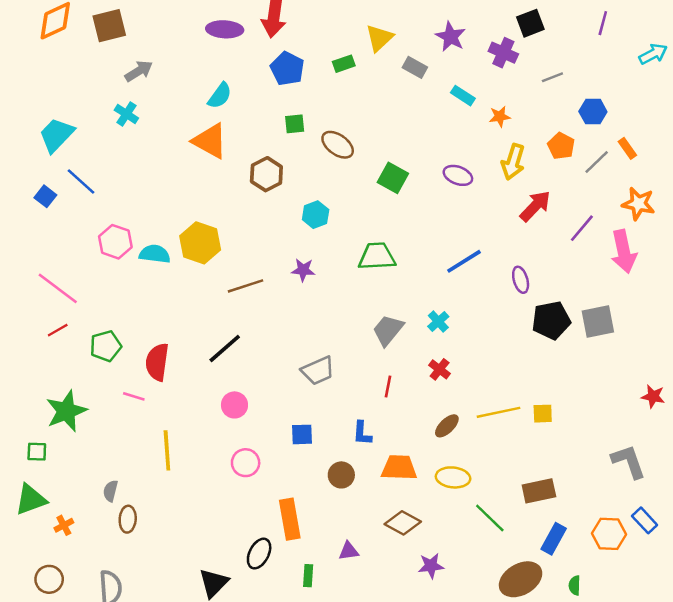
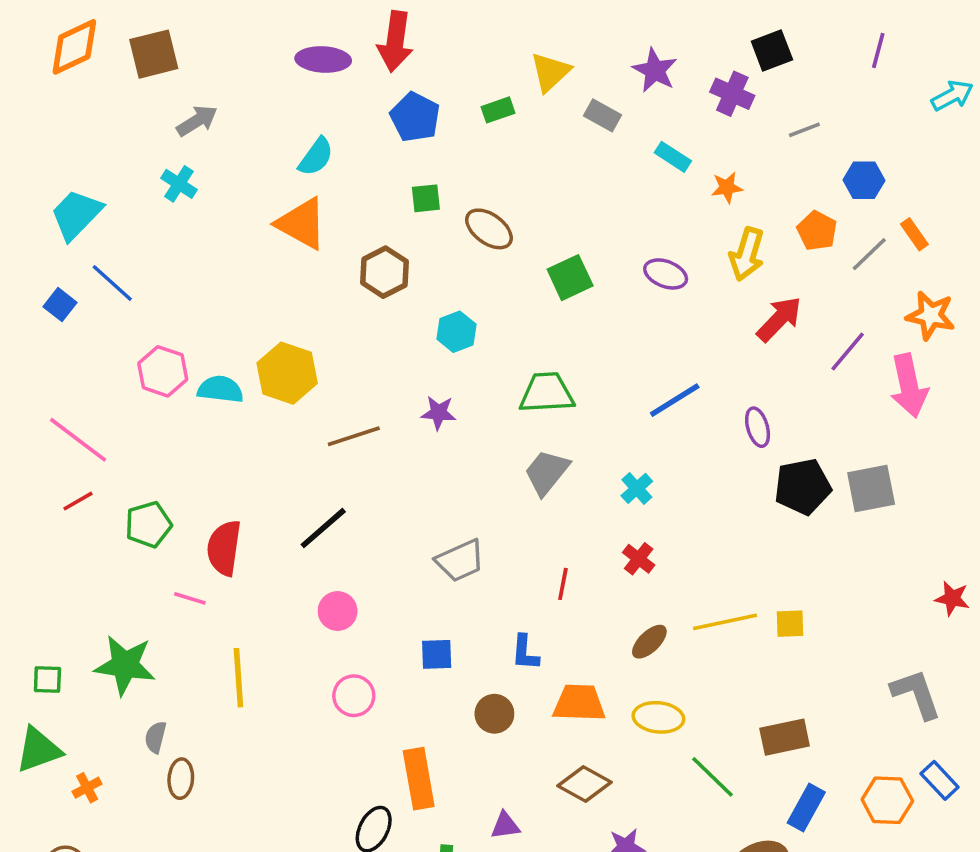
green square: (393, 178) -> (570, 278), turned 36
gray trapezoid: (388, 330) -> (547, 472), moved
green star: (66, 411) -> (125, 665), moved, turned 30

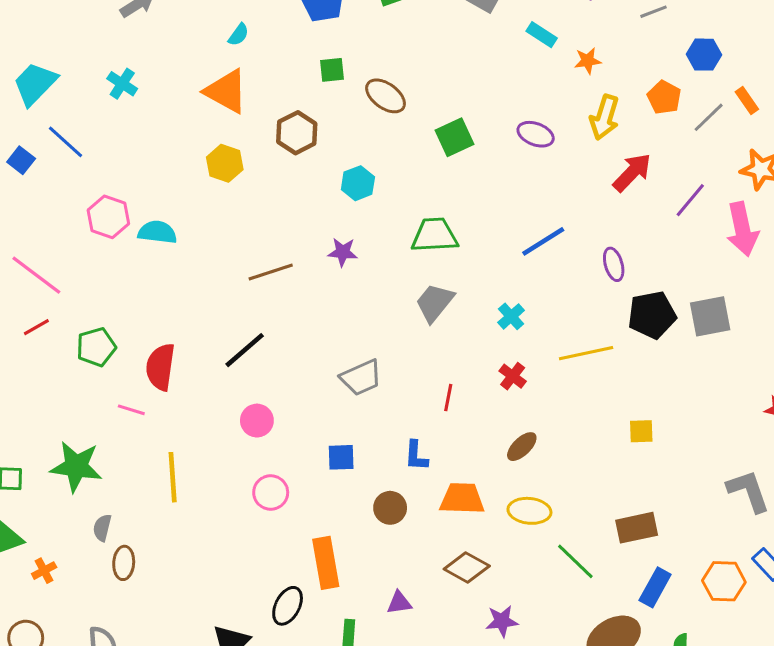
cyan semicircle: (316, 157) -> (239, 35), size x0.7
cyan cross: (179, 184) -> (122, 84), moved
yellow hexagon: (287, 373) -> (225, 163), moved, size x0.7
yellow line: (725, 622) -> (586, 353), moved

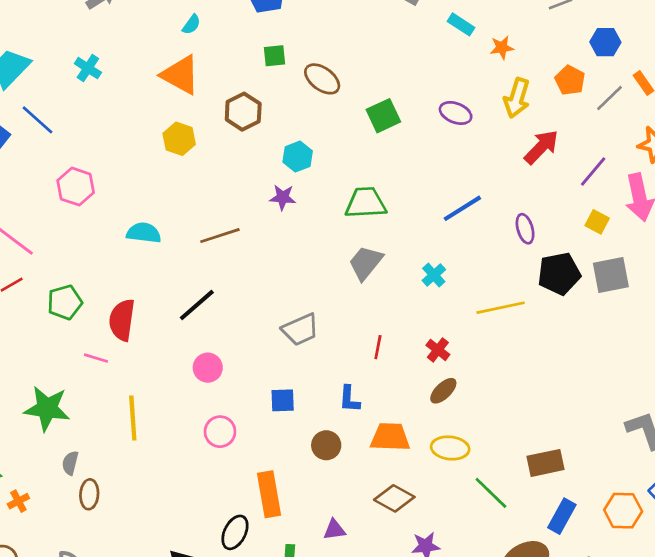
cyan semicircle: (157, 232) -> (144, 233), moved
purple star: (343, 252) -> (283, 197), moved
red cross: (513, 376) -> (438, 350), moved
yellow square: (641, 431) -> (597, 222), moved, turned 30

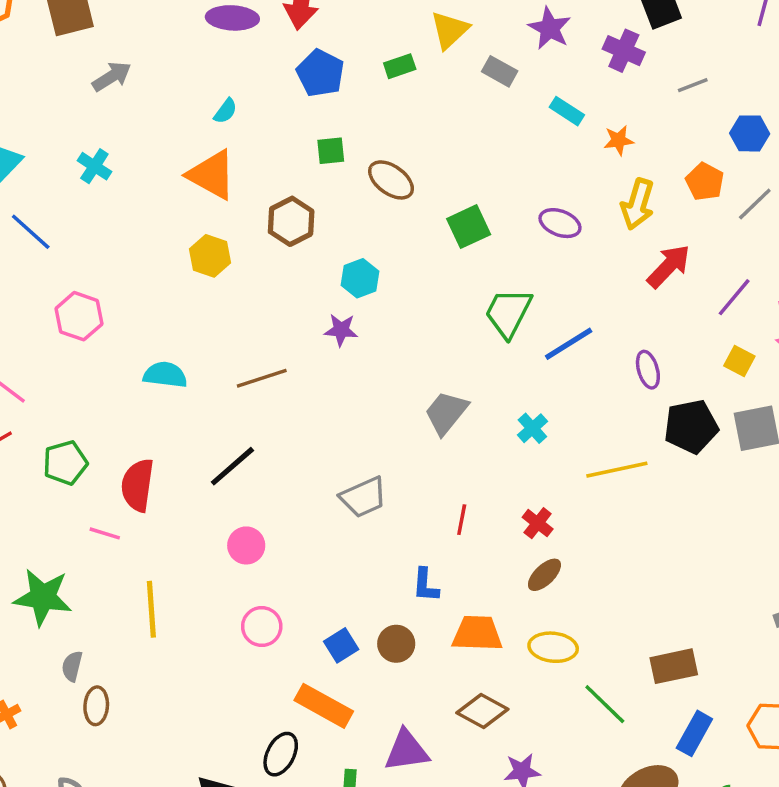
green trapezoid: (366, 203) -> (508, 313), moved, turned -60
blue square: (283, 400) -> (341, 645), moved, turned -30
orange rectangle: (269, 494) -> (324, 706), turned -51
purple triangle: (334, 530) -> (407, 751), size x1.6

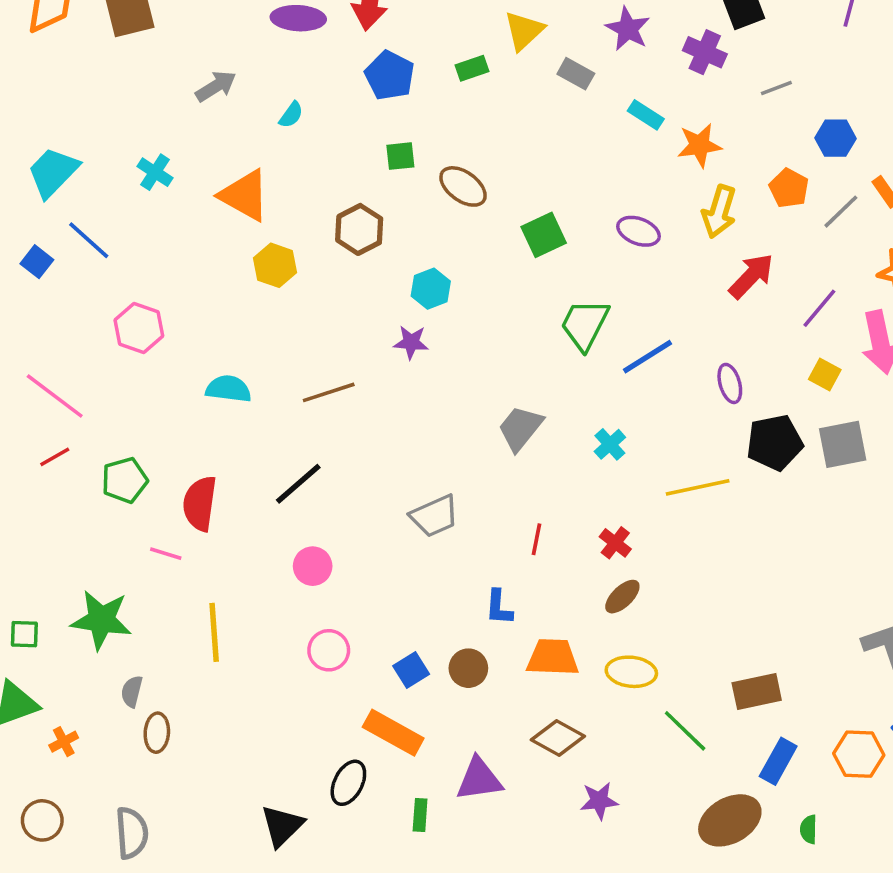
gray arrow: (112, 77) -> (216, 86), moved
orange star: (619, 140) -> (699, 145), size x1.4
orange triangle: (212, 175) -> (245, 195), moved

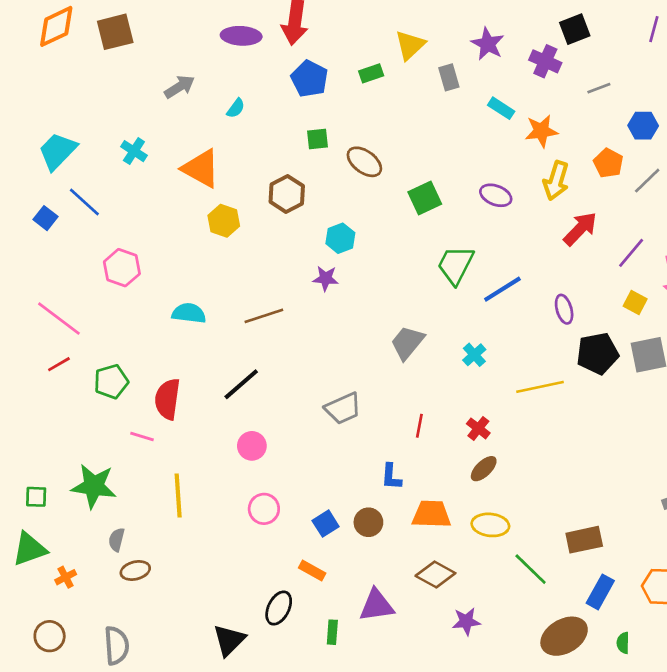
gray rectangle: (576, 74) -> (449, 77), turned 45
brown ellipse: (157, 733) -> (135, 570), turned 72
orange rectangle: (393, 733) -> (312, 570), size x0.6

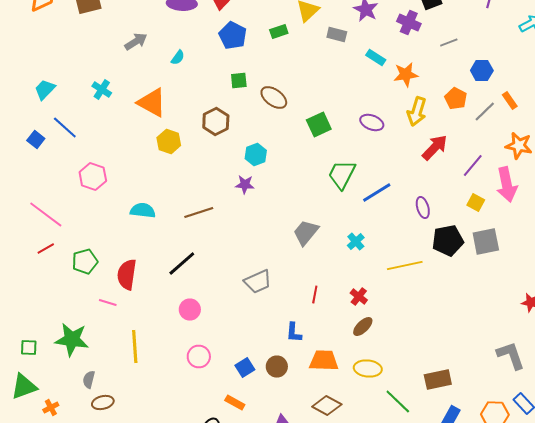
gray rectangle: (449, 77) -> (337, 34), turned -60
cyan trapezoid: (58, 151) -> (45, 90), size x0.7

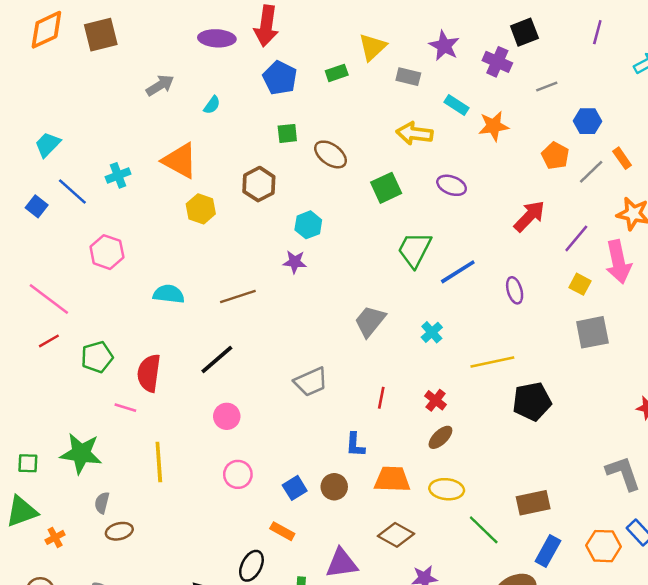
cyan cross: (102, 90) -> (118, 175), moved, turned 36
yellow arrow: (417, 112) -> (415, 133), moved, turned 80
black pentagon: (448, 240) -> (532, 402), moved

